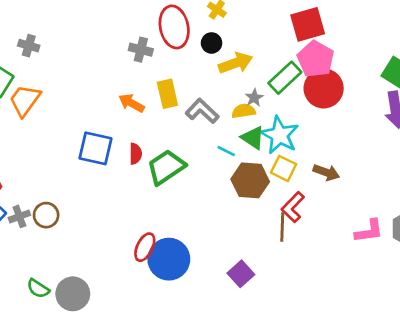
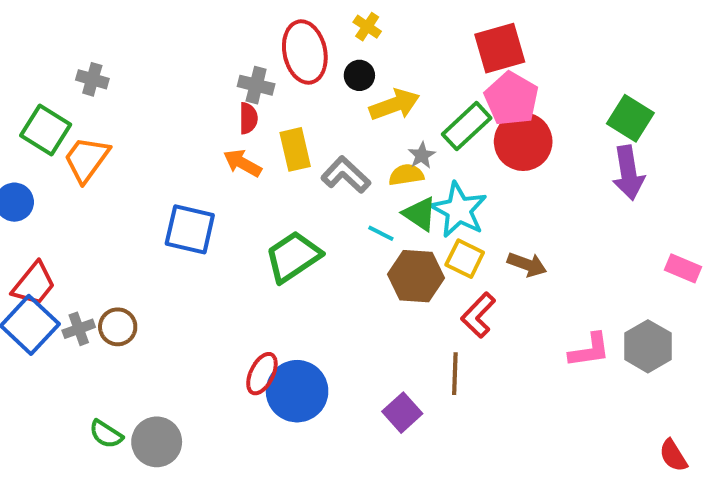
red semicircle: (135, 154) -> (248, 118), moved
brown line: (282, 227) -> (455, 374), moved

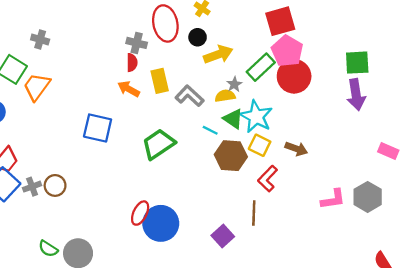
green square: (630, 118) -> (357, 63), turned -35

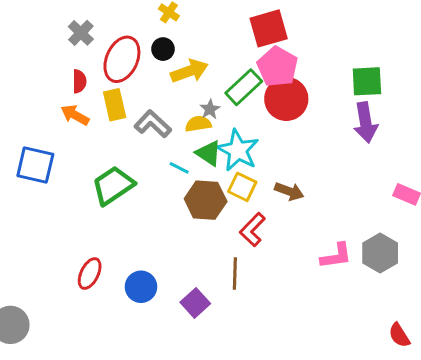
red ellipse: (165, 23) -> (122, 59), moved, turned 36
gray cross: (137, 43) -> (81, 33), moved, turned 30
blue circle: (161, 223) -> (141, 287), moved, size x0.7

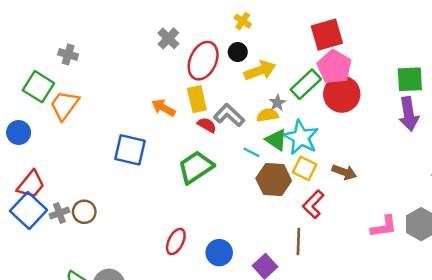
red semicircle: (79, 81) -> (207, 125), moved, turned -60

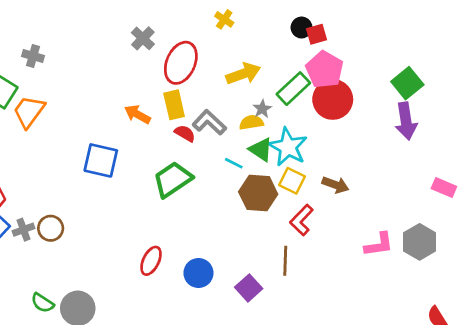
red square: (327, 35) -> (316, 34), size x0.6
black circle: (238, 52) -> (302, 28), moved
green square: (410, 79) -> (407, 83), turned -36

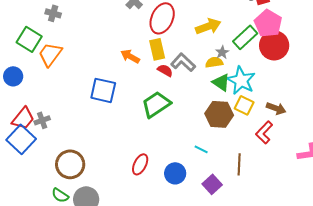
cyan line: (234, 163) -> (201, 149), moved
red L-shape: (302, 220) -> (264, 132), moved
brown circle: (51, 228) -> (70, 164), moved, size x1.5
gray cross: (23, 230) -> (42, 120), moved

